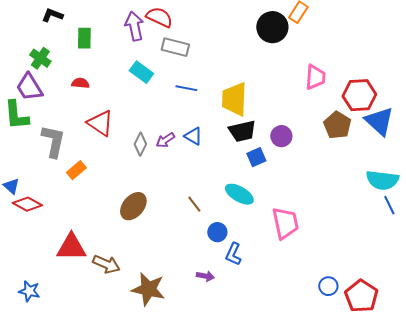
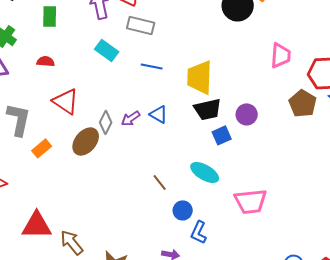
brown ellipse: (133, 206) -> (86, 141), moved
pink trapezoid: (285, 223) -> (251, 201), turned 96
brown arrow: (106, 264) -> (72, 242), turned -152

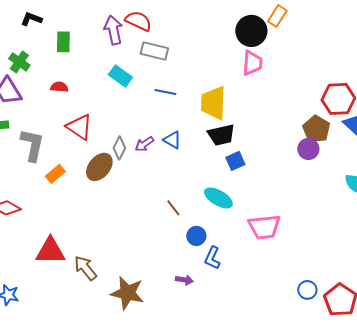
pink trapezoid: (281, 55) -> (252, 63), moved
purple circle: (247, 114) -> (308, 149), moved

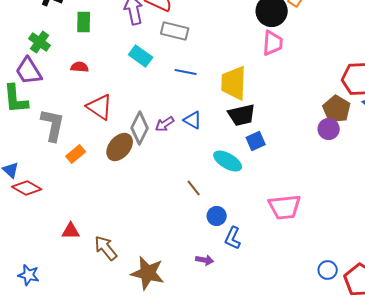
gray diamond: (119, 148) -> (140, 128), size x1.4
cyan ellipse: (218, 198) -> (228, 161), moved
red triangle: (50, 251) -> (71, 231), size x0.6

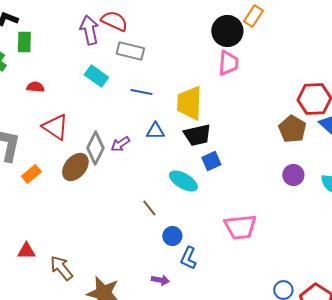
green rectangle: (84, 22) -> (24, 42), moved
blue triangle: (193, 120) -> (155, 131), moved, turned -30
purple circle: (329, 129) -> (293, 175), moved

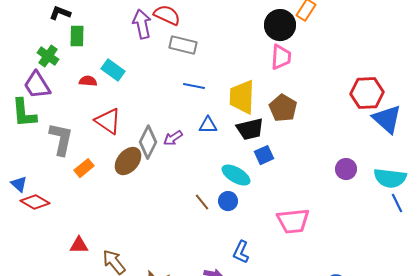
cyan rectangle: (96, 76) -> (113, 70), moved
brown pentagon: (292, 129) -> (283, 108), moved
blue circle: (172, 236) -> (228, 201), moved

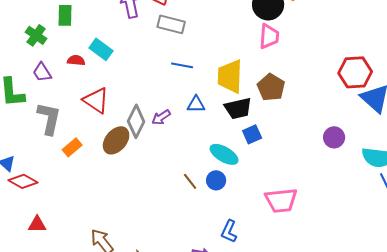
purple trapezoid: (37, 85) -> (42, 72), moved, size x0.7
purple circle: (346, 169) -> (334, 137), moved
red triangle: (79, 245) -> (37, 224), moved

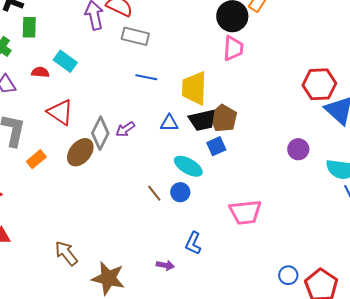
brown pentagon: (271, 87) -> (223, 118), moved
blue triangle: (196, 104) -> (169, 123), moved

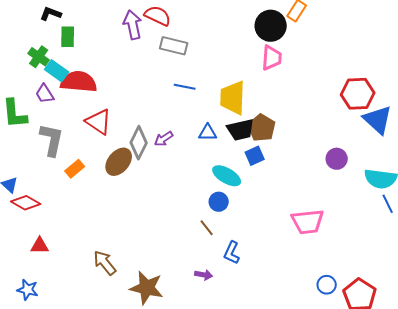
cyan rectangle: (65, 61) -> (57, 71), moved
red semicircle: (40, 72) -> (79, 82), size x2.0
brown line: (154, 193) -> (207, 228), moved
pink trapezoid: (245, 212) -> (308, 222), moved

